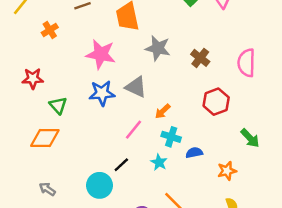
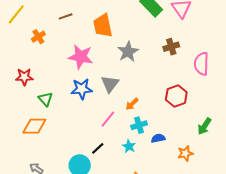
gray star: (158, 48) -> (128, 52), turned 30
brown cross: (200, 58) -> (171, 47), moved, turned 35
gray triangle: (136, 87) -> (110, 84), turned 42
cyan cross: (171, 137) -> (139, 125), turned -35
green arrow: (250, 138) -> (204, 126), turned 78

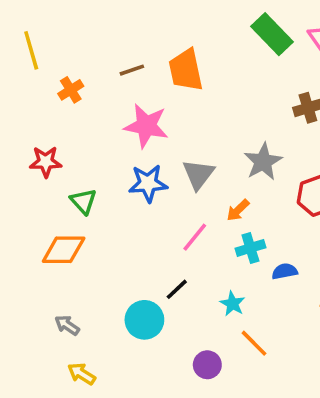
yellow line: (16, 14) -> (31, 50), turned -55
brown line: (66, 16) -> (132, 70), moved
gray star: (128, 52) -> (263, 162), moved
cyan star: (129, 146) -> (232, 304), moved

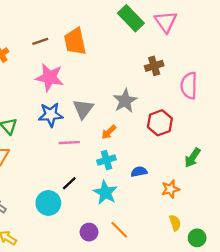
pink line: (195, 237) -> (69, 143), moved, turned 48
cyan cross: (250, 248) -> (106, 160), moved
cyan star: (232, 304) -> (105, 193), size x1.5
orange line: (254, 343) -> (119, 230), moved

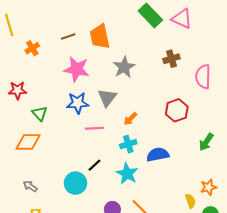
pink triangle: (166, 22) -> (182, 19), turned -30
gray star: (125, 101) -> (124, 67), moved
blue semicircle: (139, 172) -> (158, 155), size x1.5
orange star: (170, 189) -> (208, 187), moved

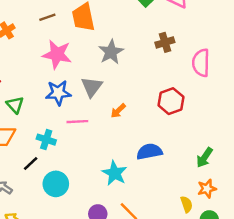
green arrow: (206, 142) -> (204, 158), moved
cyan cross: (128, 144) -> (46, 140), moved, turned 35
black line: (94, 165) -> (31, 164), moved

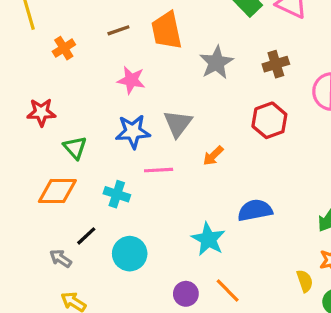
gray star: (111, 52) -> (216, 62), moved
pink star: (57, 54) -> (131, 80), size x0.7
red hexagon: (171, 101) -> (269, 120), moved
black line: (31, 164) -> (86, 236), moved

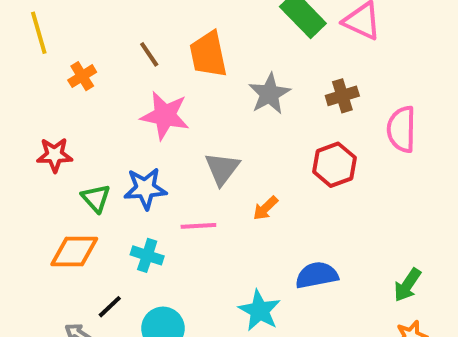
brown line: (118, 30) -> (149, 54), turned 75
pink star: (131, 80) -> (165, 116), size x1.4
blue star: (133, 132) -> (145, 188), moved

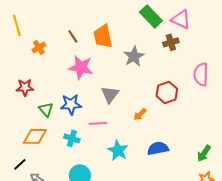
brown cross: (342, 96) -> (171, 42), moved
orange arrow: (265, 208) -> (140, 114), moved
black line: (110, 307) -> (20, 164), moved
cyan star: (260, 311) -> (118, 150), moved

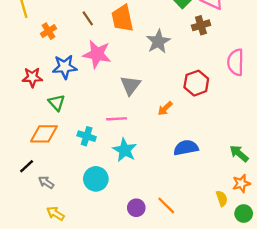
blue star: (71, 104) -> (65, 67), moved
cyan star: (118, 150) -> (125, 150), moved
green arrow: (204, 153) -> (239, 153), turned 96

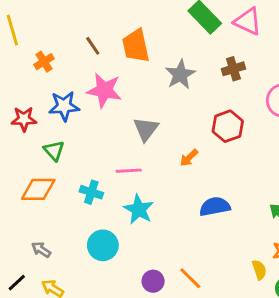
brown cross: (201, 25) -> (233, 69), moved
black line: (27, 166) -> (17, 283), moved

